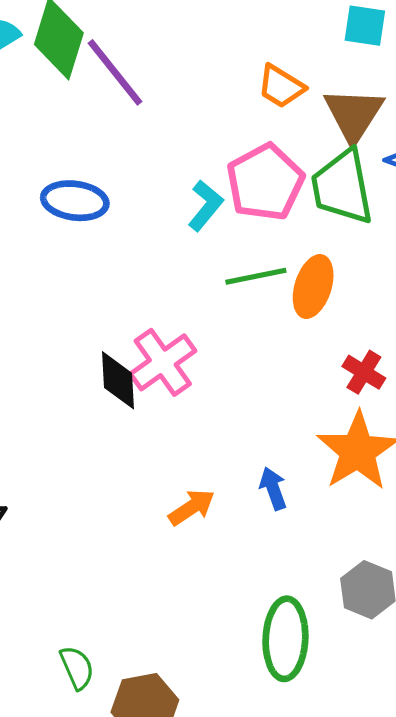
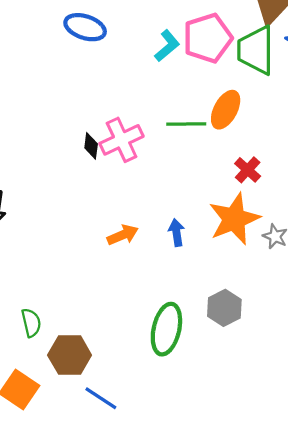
green line: (256, 276) -> (186, 124), moved
black diamond: (118, 380) -> (91, 146), size x0.7

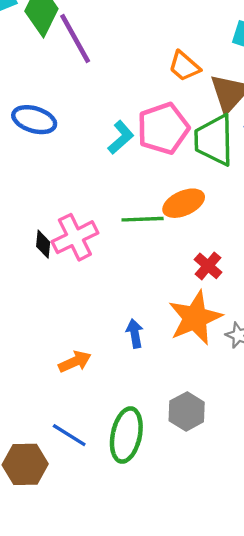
orange ellipse: (226, 110) -> (184, 203), turned 39
orange arrow: (123, 235) -> (75, 362), moved
blue line: (101, 398) -> (69, 435), moved

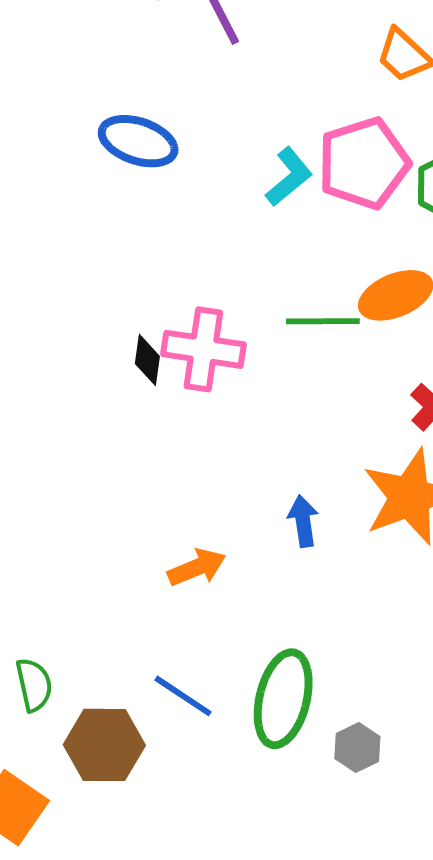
pink cross: (75, 237) -> (203, 349), turned 33
gray hexagon: (187, 411) -> (357, 748), moved, size x0.7

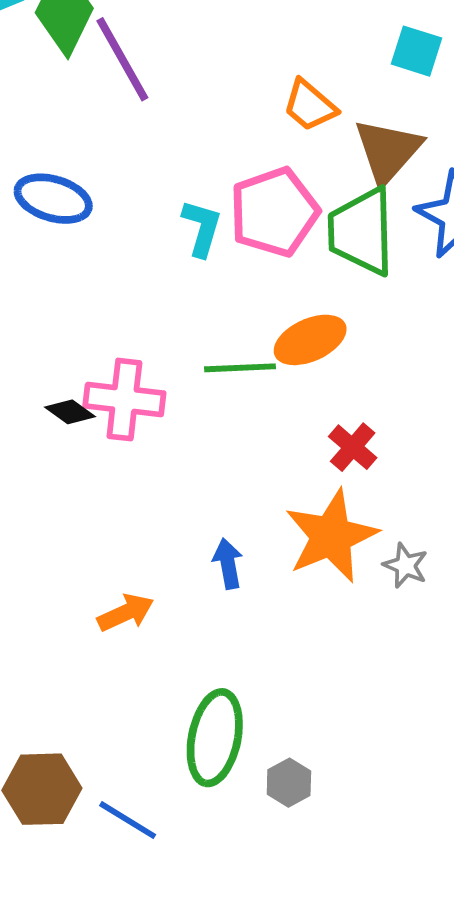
cyan L-shape: (289, 177) -> (202, 228), turned -32
black diamond: (147, 360) -> (70, 412), turned -60
blue line: (183, 696) -> (128, 820), moved

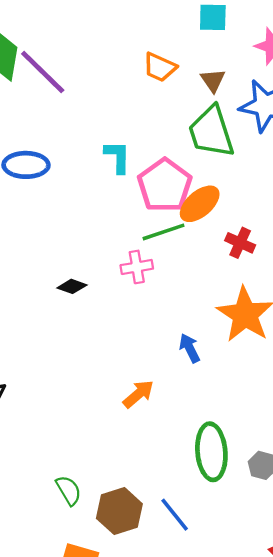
brown triangle: (388, 151) -> (213, 80), size x0.6
pink pentagon: (274, 212) -> (165, 185), moved
pink cross: (124, 400) -> (137, 267), moved, size x0.7
red cross: (353, 447) -> (240, 243), moved
blue line: (128, 820) -> (175, 515), turned 36

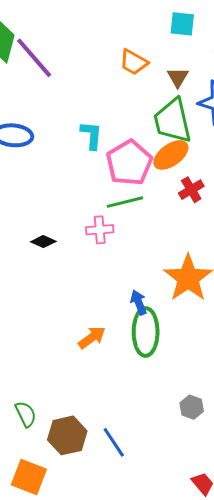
orange ellipse: (200, 204) -> (171, 155), moved
red cross: (240, 243) -> (191, 190), moved, turned 30
green ellipse: (211, 452) -> (146, 332), moved

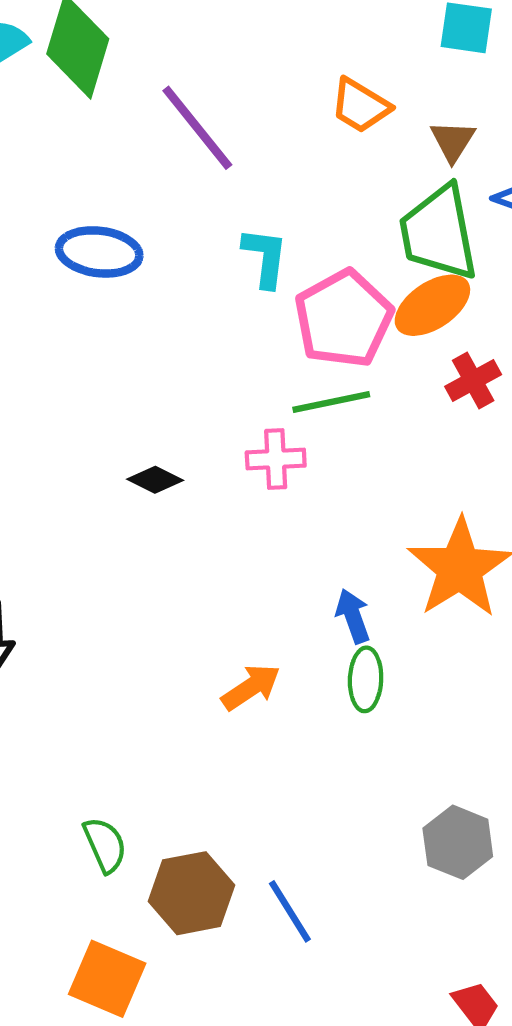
purple line: (34, 58) -> (197, 128), moved
green ellipse: (146, 332) -> (366, 679), size x0.6
gray hexagon: (192, 407) -> (458, 842), size x1.4

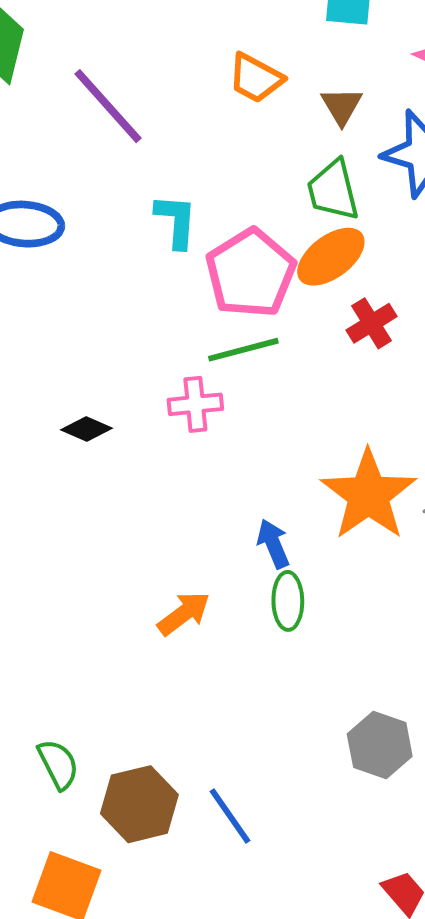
green trapezoid: (439, 233) -> (333, 190), size x0.7

